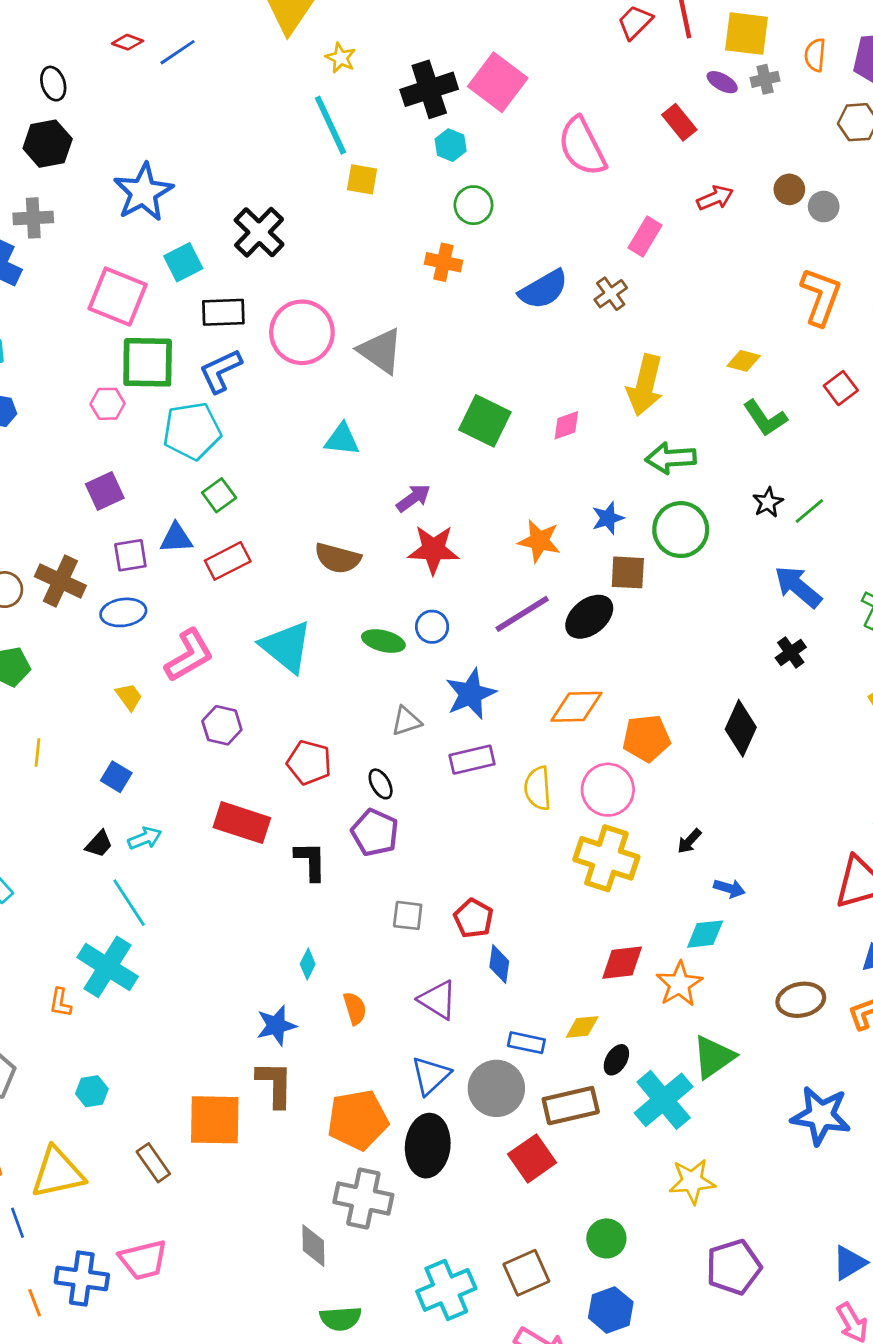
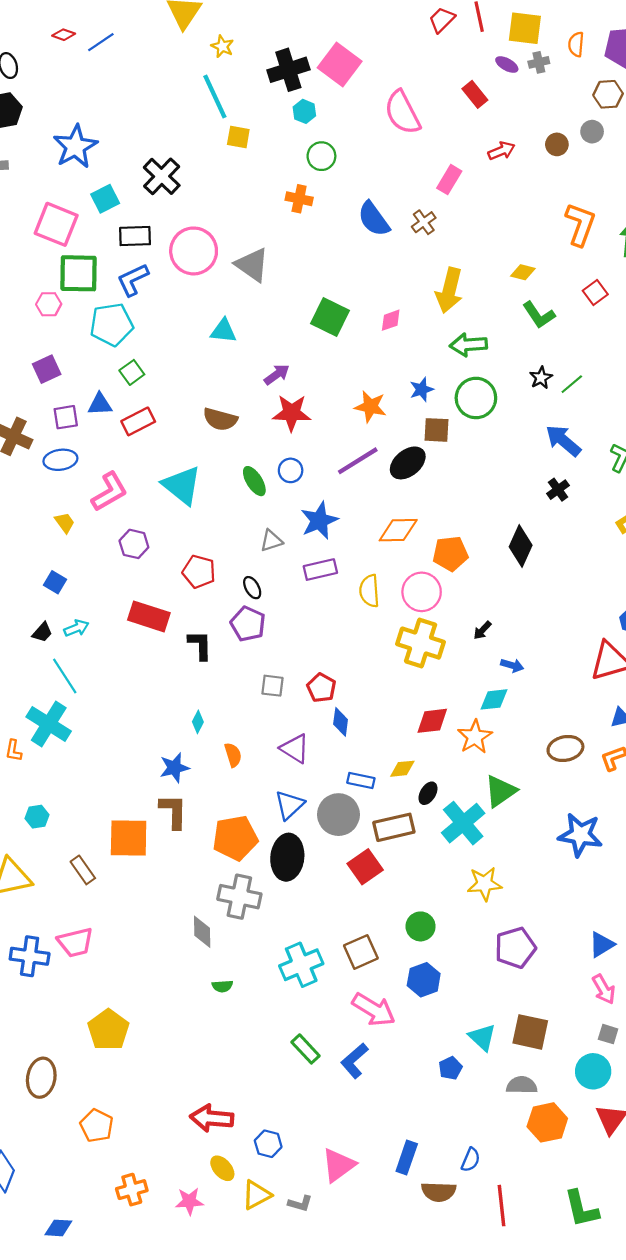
gray circle: (824, 207) -> (592, 132), moved
blue semicircle: (544, 289) -> (374, 219), turned 84
green ellipse: (383, 641) -> (254, 481), turned 44
green semicircle: (341, 1319) -> (222, 986), size x0.7

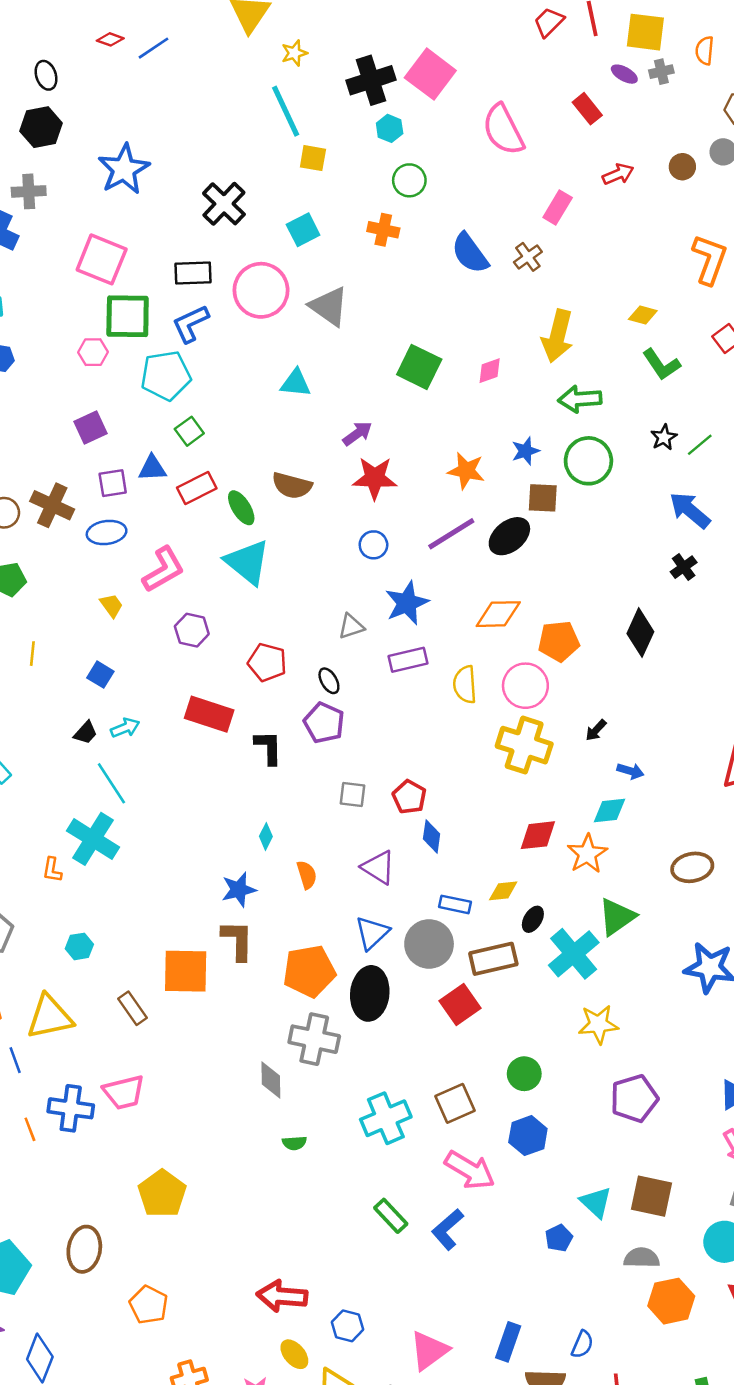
yellow star: (222, 46) -> (294, 53), turned 30
cyan square: (105, 199) -> (303, 230), moved
green ellipse: (254, 481) -> (241, 508), moved

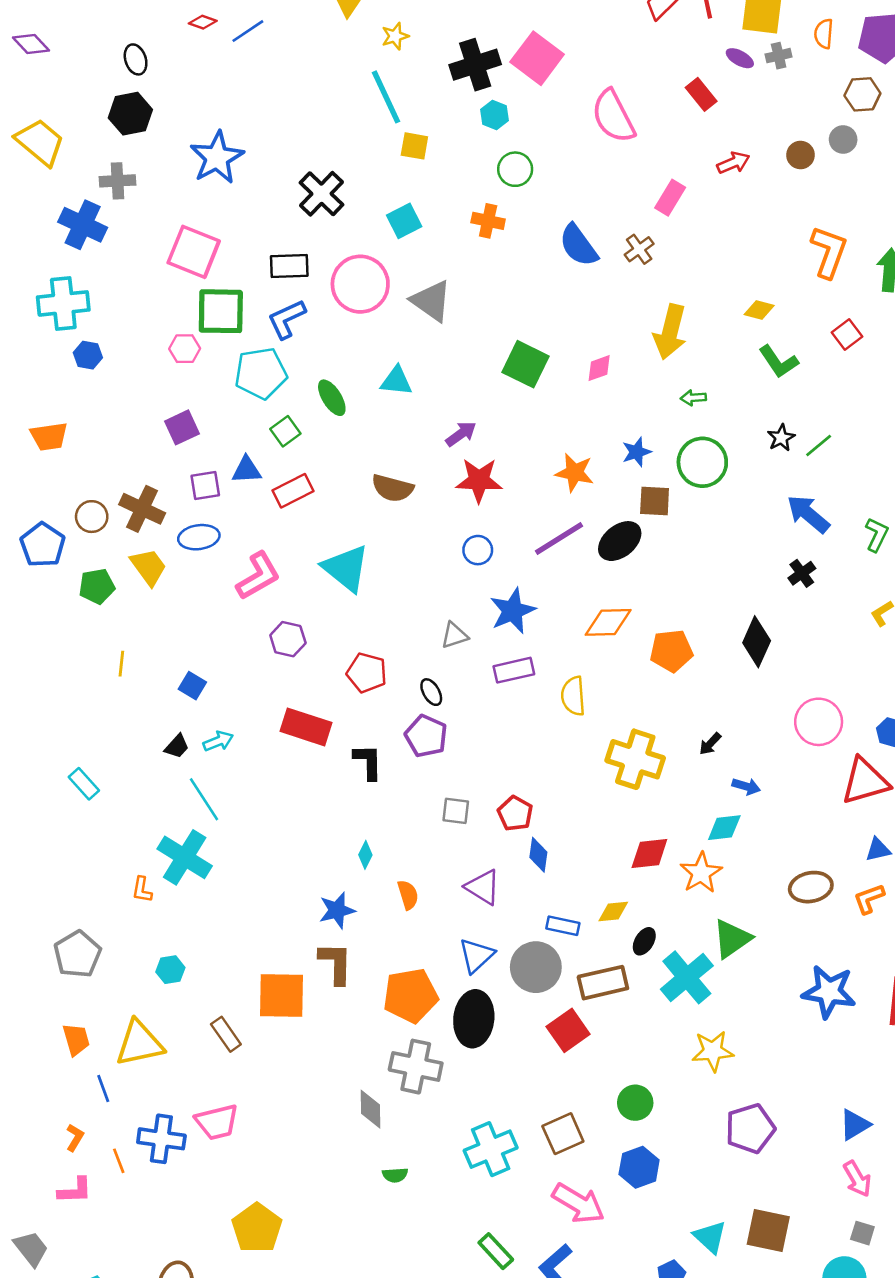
green arrow: (580, 399) -> (693, 398), size x0.6
green ellipse: (241, 508) -> (332, 398), moved
yellow trapezoid: (111, 605) -> (148, 567), moved, size x1.5
pink circle: (525, 686) -> (819, 722), moved

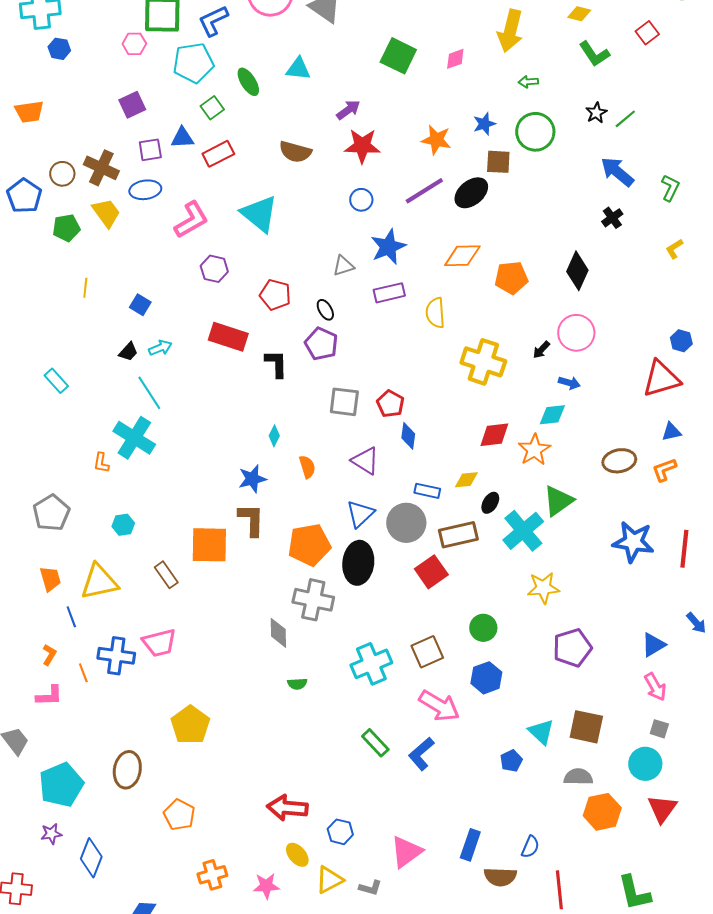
pink circle: (819, 722) -> (576, 333), moved
gray square: (456, 811) -> (344, 402), size x1.4

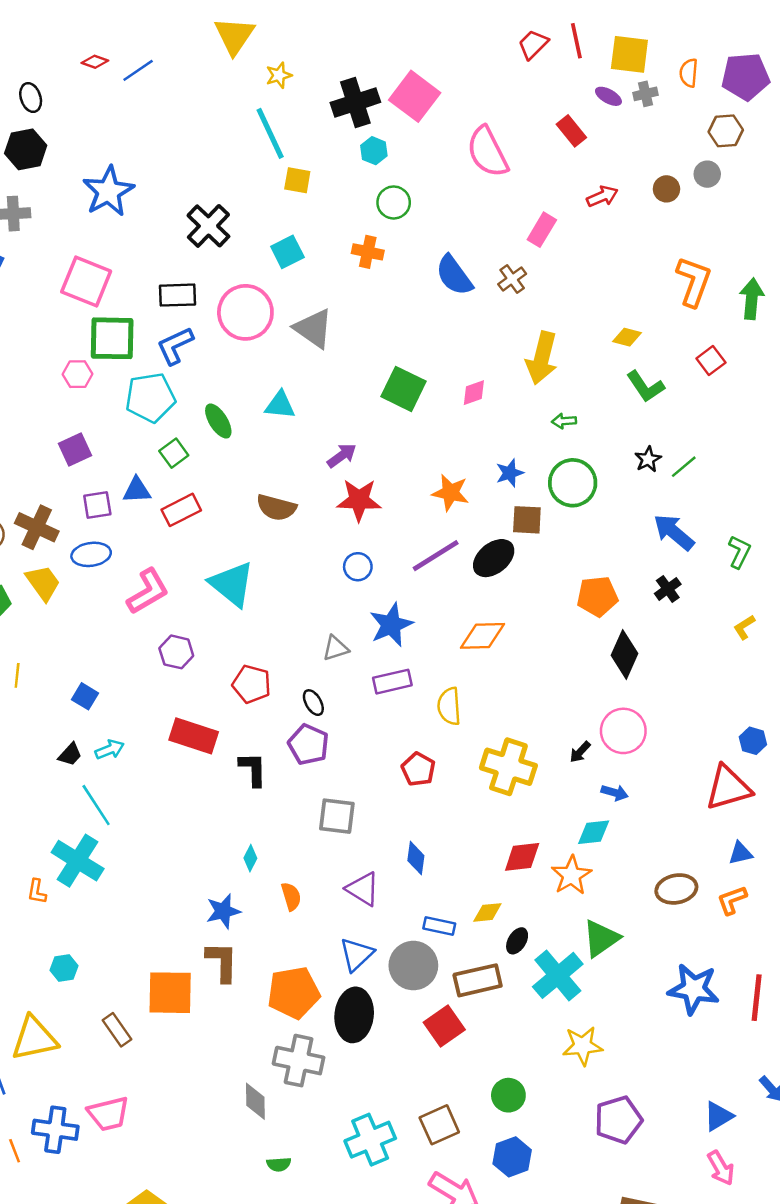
orange pentagon: (511, 278) -> (597, 596), moved
red pentagon: (390, 404) -> (418, 769), moved

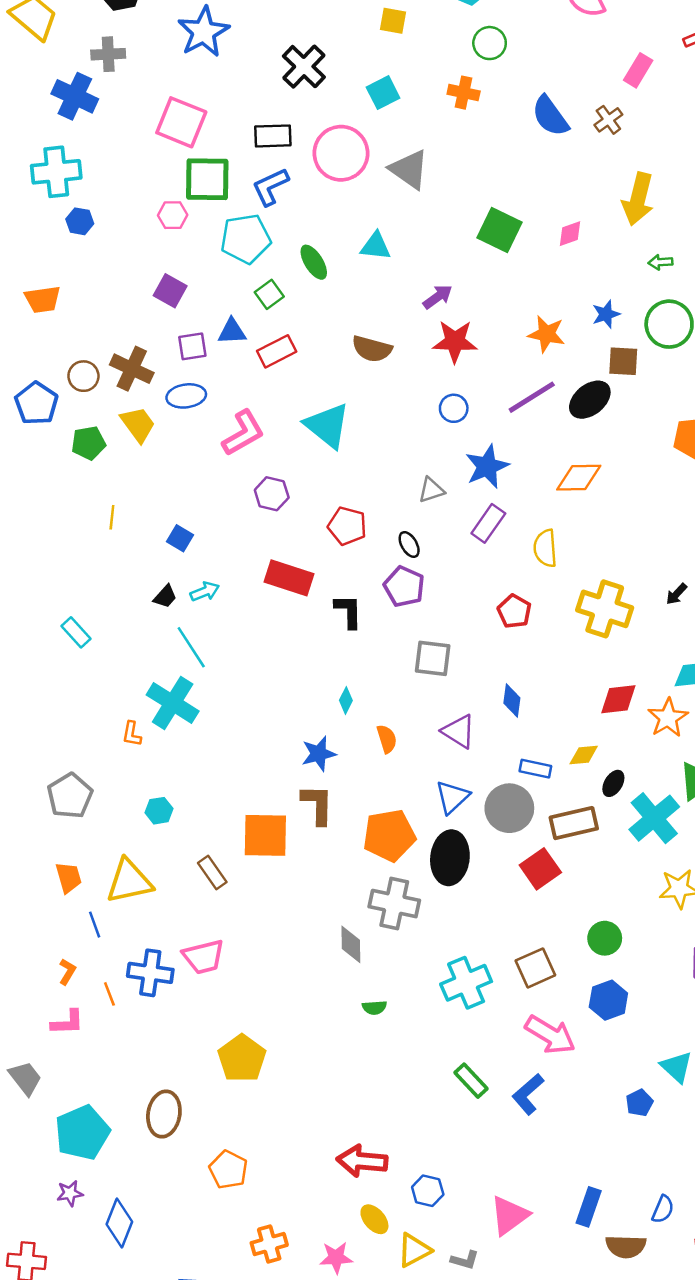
purple square: (75, 449) -> (170, 291), turned -36
purple rectangle: (392, 682) -> (488, 523), turned -42

